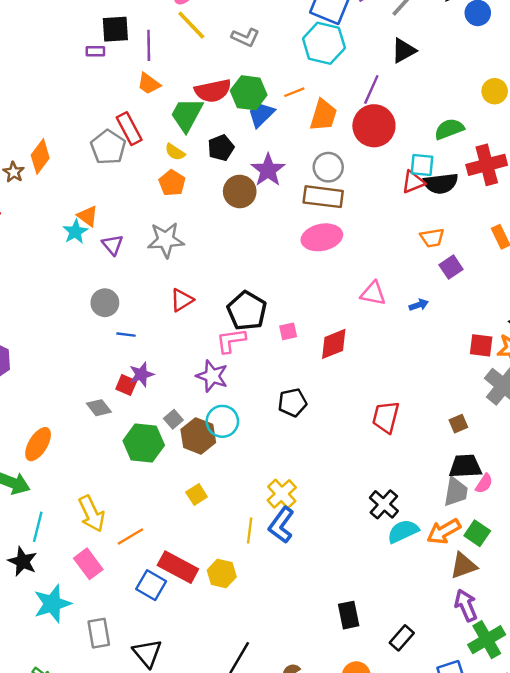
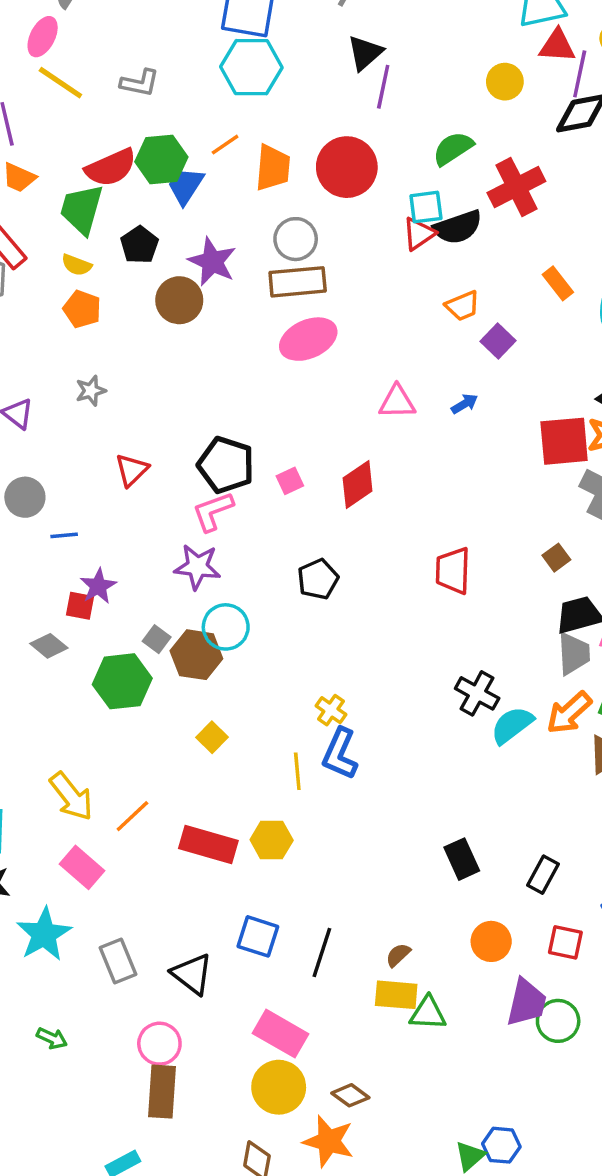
purple line: (371, 90) -> (383, 87), moved
gray star: (166, 240) -> (91, 391), size x0.6
red square: (481, 345) -> (564, 441), size x1.5
yellow cross: (282, 494) -> (331, 710), size x0.7
blue square: (151, 585) -> (258, 936), moved

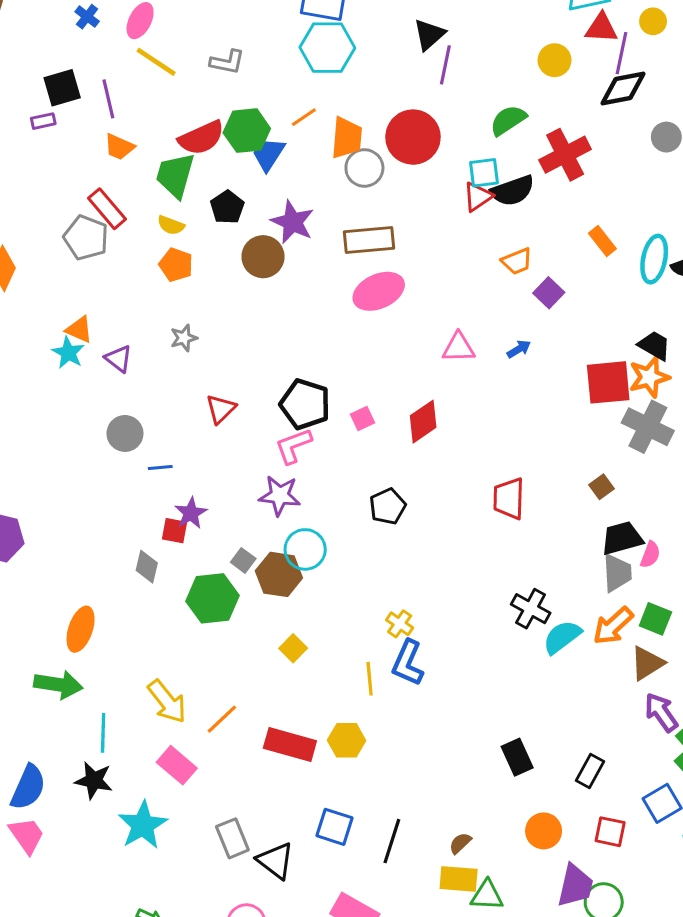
gray circle: (296, 239) -> (364, 168), moved
gray diamond: (49, 646) -> (147, 567), turned 64
gray rectangle: (118, 961) -> (232, 838), moved

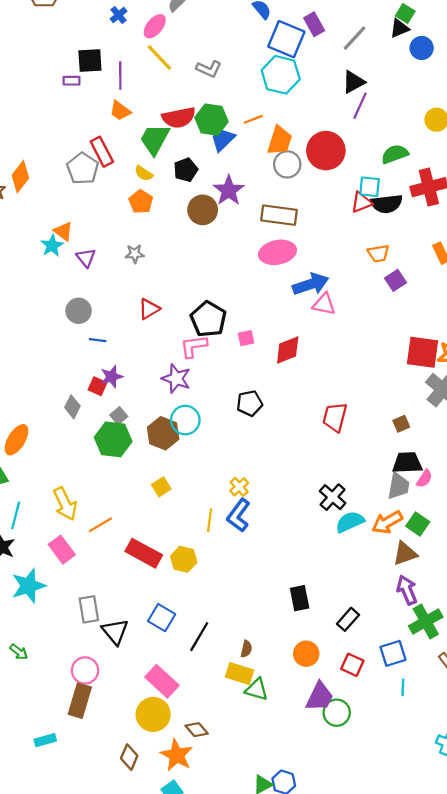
blue arrow: (519, 349) -> (311, 284), moved, size x2.0
gray square: (243, 560) -> (119, 416), moved
brown semicircle: (460, 843) -> (246, 649), turned 133

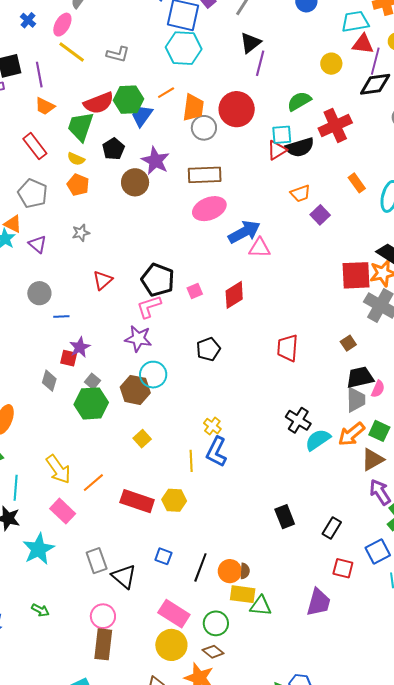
gray pentagon: (83, 168) -> (33, 193), moved
blue square: (162, 618) -> (163, 556), size x0.7
orange circle: (306, 654) -> (230, 571), moved
green circle: (337, 713) -> (216, 623), moved

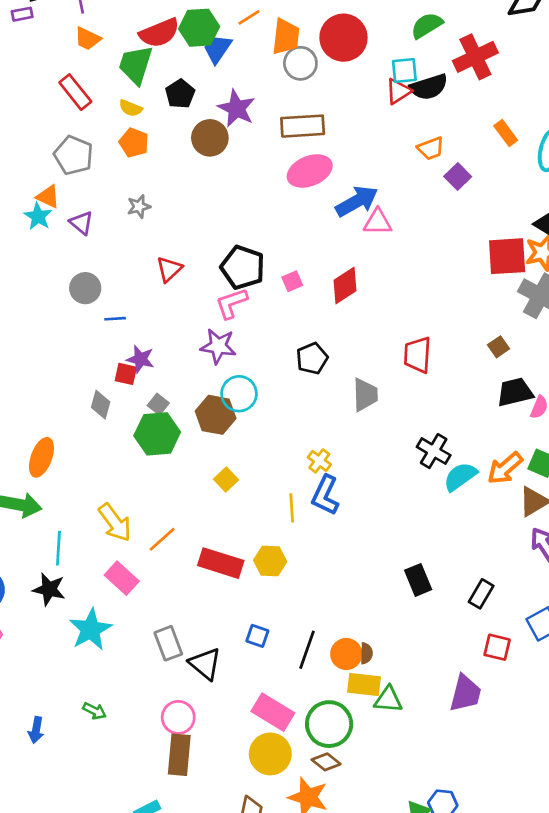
purple star: (80, 347) -> (140, 359), turned -30
gray trapezoid: (356, 400) -> (365, 395), moved
green circle: (216, 623) -> (329, 724), size x1.4

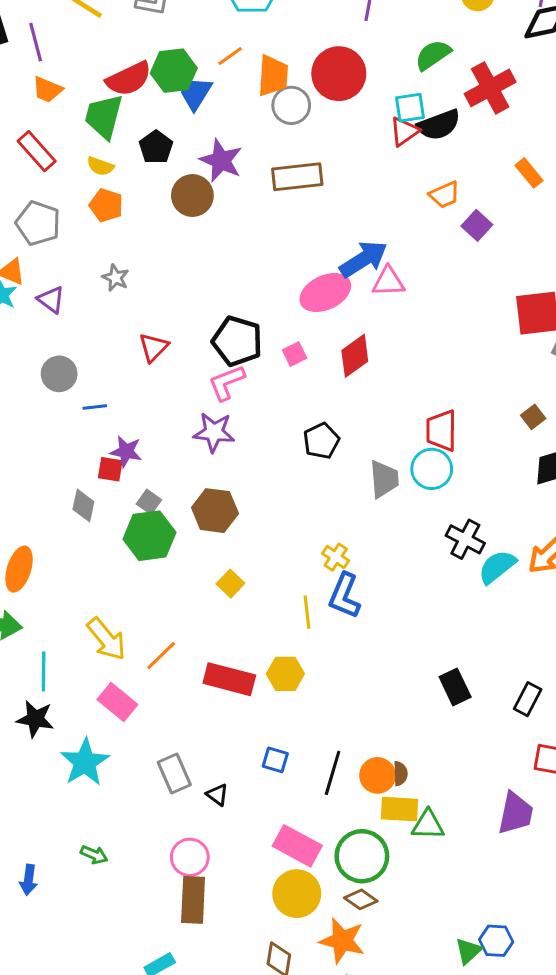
pink ellipse: (310, 171) -> (325, 293), moved
gray star: (139, 206) -> (115, 278), turned -30
cyan circle: (239, 394) -> (432, 469), moved
black triangle: (205, 664) -> (217, 795), size x0.6

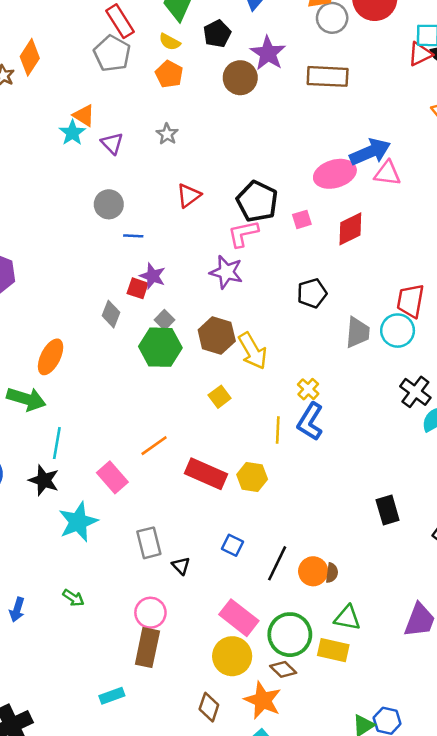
gray pentagon: (38, 223) -> (112, 53), moved
yellow arrow: (106, 639) -> (253, 351), moved
yellow rectangle: (399, 809) -> (333, 650), moved

